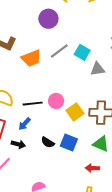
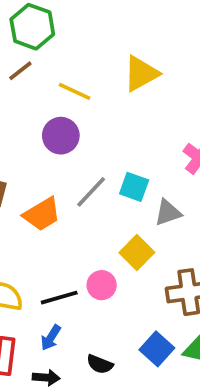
yellow square: (75, 112) -> (137, 252), moved
blue square: (69, 142) -> (157, 349), moved, turned 30

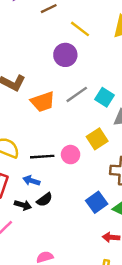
blue arrow: (51, 338) -> (31, 181), turned 63
black semicircle: (100, 364) -> (44, 200), moved, turned -70

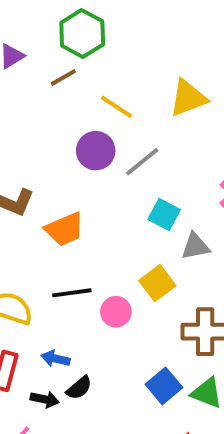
gray line: (77, 94) -> (142, 162), moved
black line: (42, 157) -> (72, 293), moved

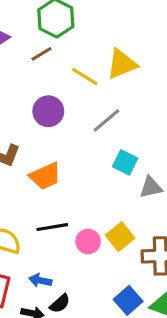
yellow triangle: (188, 98) -> (122, 64), moved
purple circle: (96, 151) -> (48, 111), moved
yellow square: (157, 283) -> (120, 237), moved

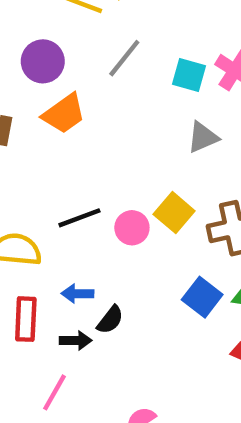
cyan square: (125, 162) -> (189, 75), moved
orange trapezoid: (45, 176) -> (64, 114), moved

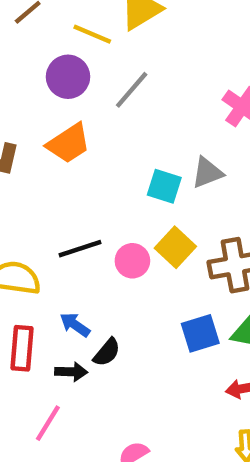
purple circle: (43, 61) -> (68, 77), moved
cyan square: (189, 75) -> (164, 186), moved
blue arrow: (77, 294) -> (75, 325), turned 32
blue square: (202, 297) -> (200, 333), turned 33

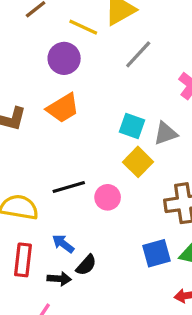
gray line: (132, 90) -> (138, 54), moved
cyan square: (164, 186) -> (132, 126), moved
yellow square: (175, 247) -> (138, 162), moved

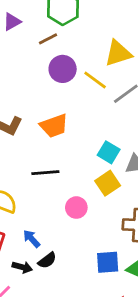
yellow line: (83, 27) -> (95, 80), moved
purple circle: (64, 58) -> (63, 69), moved
black line: (69, 187) -> (45, 173), moved

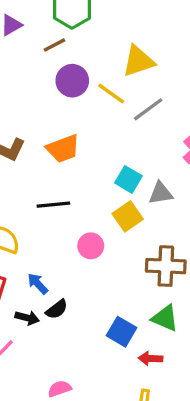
blue square: (108, 262) -> (121, 332), moved, turned 35

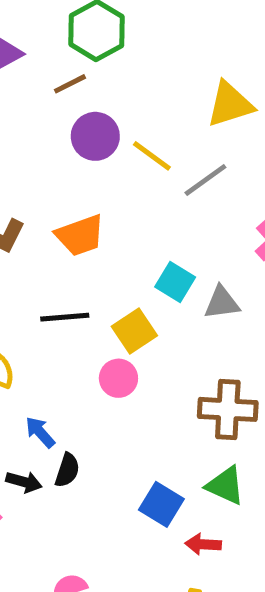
yellow triangle: (138, 61) -> (230, 104), moved
yellow square: (128, 216) -> (134, 331), moved
black semicircle: (57, 309) -> (67, 470), turned -35

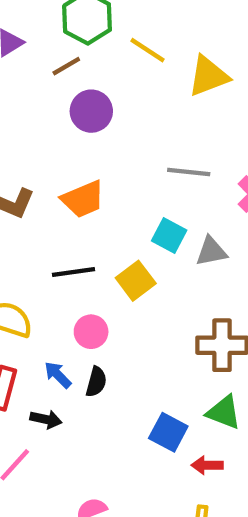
yellow line: (152, 156) -> (147, 50), moved
gray line: (205, 180) -> (189, 172), moved, turned 45
pink circle: (118, 378) -> (91, 332), moved
black semicircle: (67, 470) -> (96, 382), moved

